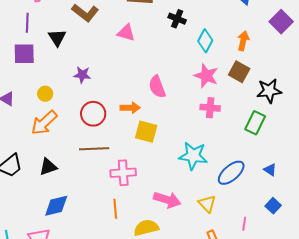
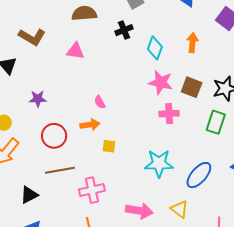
black cross: (177, 19) -> (124, 30), turned -36
brown square: (239, 72) -> (192, 87), moved
pink semicircle: (157, 87) -> (100, 102), moved, size x0.6
yellow square: (146, 132) -> (109, 146), size x0.6
black triangle: (48, 167) -> (29, 195), moved

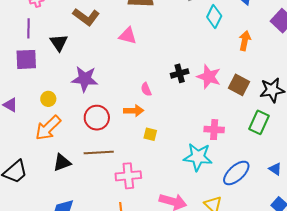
black cross: (124, 30) -> (180, 73), moved
cyan diamond: (155, 48) -> (214, 16), moved
purple star: (38, 99) -> (85, 79), size x1.5
pink cross: (169, 114) -> (214, 130), moved
black triangle: (29, 195) -> (62, 163), moved

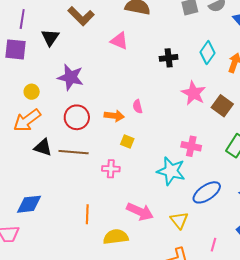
cyan diamond: (214, 16) -> (208, 53), moved
black cross: (180, 73) -> (169, 58), moved
pink semicircle: (146, 89) -> (138, 107), moved
black triangle: (62, 163) -> (43, 147), moved, turned 30
pink cross: (128, 176) -> (111, 169), moved, size x0.7

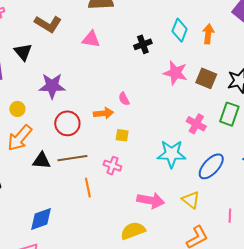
pink cross: (191, 146) -> (196, 124), moved, turned 30
pink cross: (111, 169) -> (112, 166), turned 30
orange line: (87, 214) -> (88, 188), moved

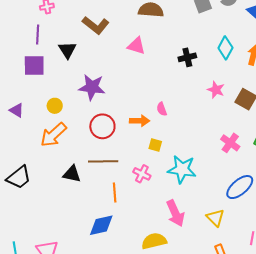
pink star: (175, 73) -> (216, 90), size x0.7
cyan star: (172, 154) -> (182, 169), moved
black triangle: (41, 161) -> (72, 174), moved
pink arrow: (151, 200) -> (175, 213), turned 48
blue diamond: (41, 219) -> (101, 225), moved

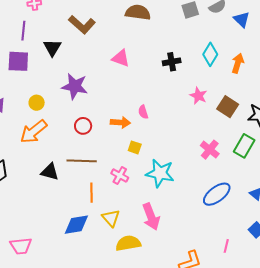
pink triangle: (136, 46) -> (121, 58), moved
red circle: (102, 126) -> (83, 126), size x0.7
yellow triangle: (215, 218) -> (111, 218), moved

